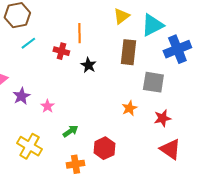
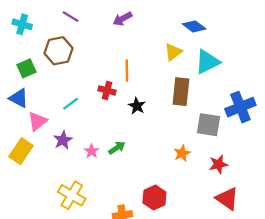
cyan line: (28, 43) -> (71, 104), moved
blue cross: (177, 49) -> (240, 107), moved
green arrow: (70, 131) -> (117, 148), moved

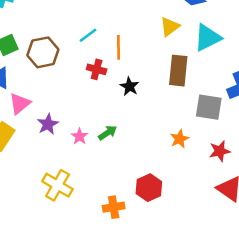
brown hexagon: (58, 51) -> (43, 52), moved
cyan line: (71, 104) -> (88, 35), moved

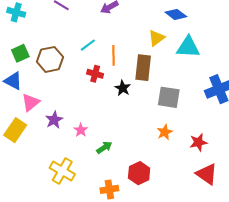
cyan triangle: (208, 38) -> (188, 47), turned 30
brown rectangle: (178, 71) -> (143, 68), moved
gray square: (209, 107) -> (169, 97), moved
green arrow: (108, 133) -> (104, 147), moved

